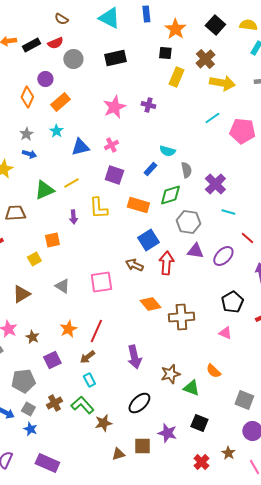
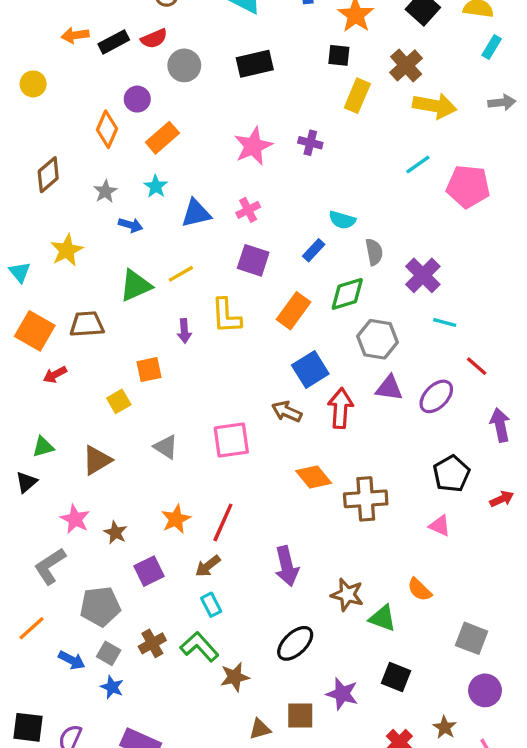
blue arrow: (29, 154) -> (131, 225), moved
orange rectangle: (138, 205) -> (293, 311), turned -70
brown star: (170, 374) -> (347, 595), turned 30

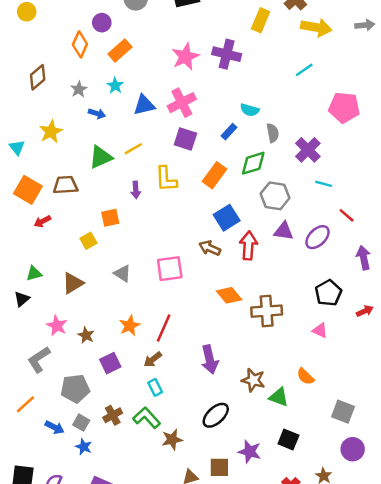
purple cross: (310, 143) -> (227, 54), size x1.6
pink pentagon: (468, 186) -> (344, 107), moved
pink cross: (248, 210) -> (182, 103), size x1.6

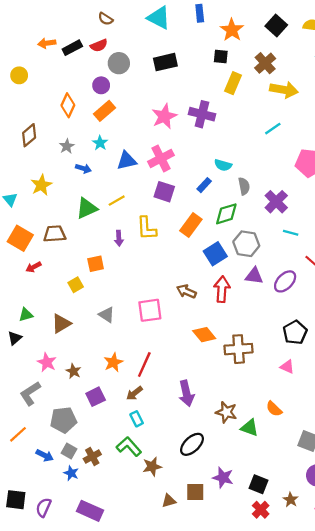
purple circle: (102, 23) -> (101, 85), moved
blue square: (227, 218) -> (215, 254), moved
brown cross: (113, 415) -> (92, 457), moved
black square: (288, 439) -> (258, 484), moved

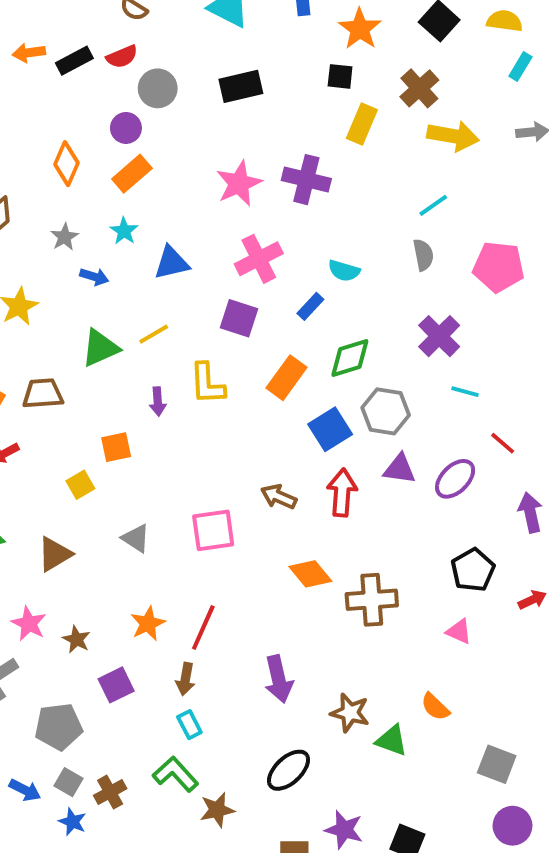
pink cross: (161, 158) -> (259, 259), moved
gray semicircle: (244, 186) -> (423, 255), moved
brown arrow: (134, 393) -> (185, 679), turned -42

